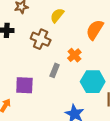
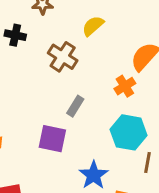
orange cross: (74, 55) -> (125, 86), moved
purple square: (24, 85) -> (52, 139), moved

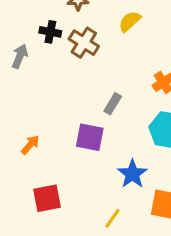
brown cross: (63, 57) -> (84, 43), moved

